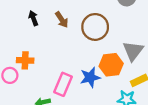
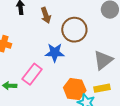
orange hexagon: (111, 65) -> (75, 89), moved
blue star: (90, 77) -> (55, 53), moved

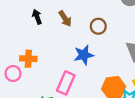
brown circle: (74, 30) -> (98, 26), size x0.6

